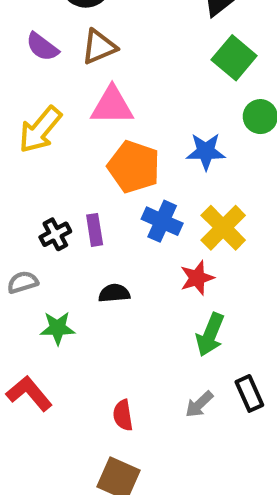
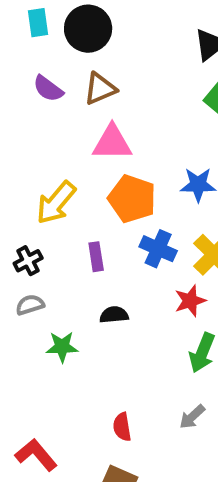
yellow arrow: (40, 130) -> (56, 203), moved
black cross: (55, 234) -> (28, 261), moved
red L-shape: (29, 393) -> (36, 455), moved

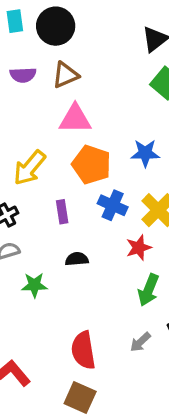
purple semicircle: (48, 89) -> (23, 75), turned -40
red semicircle: (122, 427) -> (83, 350), size x1.6

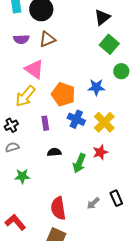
pink triangle: (75, 119) -> (34, 69), moved, turned 35
red star: (139, 248) -> (100, 152), moved
green star: (34, 285) -> (22, 176), moved
green arrow: (148, 290) -> (79, 163), moved

